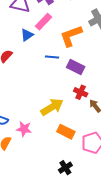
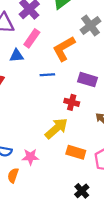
blue triangle: (27, 35) -> (17, 56), turned 40
purple rectangle: (76, 67) -> (87, 80), moved
red cross: (81, 92) -> (72, 102), moved

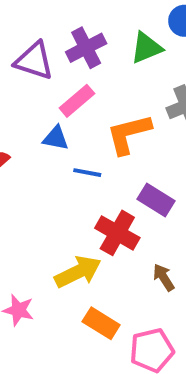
blue triangle: (17, 56) -> (56, 138), moved
red cross: (72, 102) -> (117, 233), size x1.5

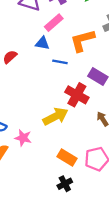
orange rectangle: (101, 323) -> (67, 158), moved

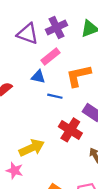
yellow arrow: (55, 116) -> (32, 148), moved

